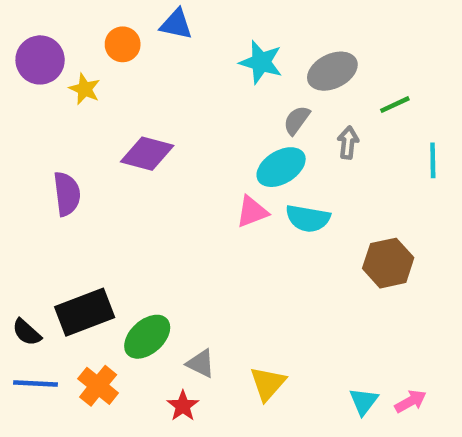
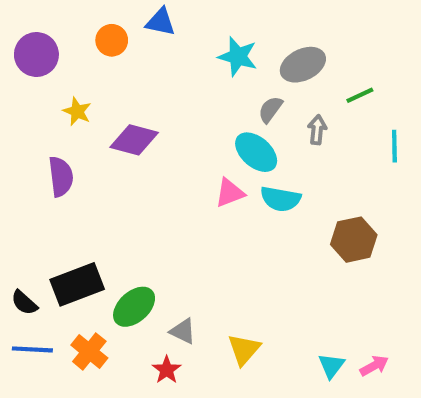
yellow star: (85, 89) -> (77, 111), moved
cyan ellipse: (281, 167) -> (256, 152), turned 72

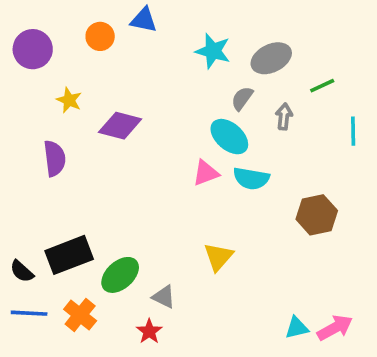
yellow triangle: (244, 349) -> (218, 257), moved
cyan triangle: (331, 366) -> (297, 328), turned 40
pink arrow: (374, 366) -> (335, 328), size x1.4

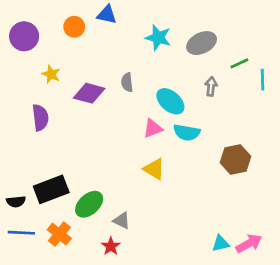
gray semicircle: (242, 98) -> (127, 82), moved, turned -42
cyan line: (353, 131) -> (262, 80), moved
yellow triangle: (218, 257) -> (154, 169), moved, turned -40
black semicircle: (22, 271) -> (16, 202), turned -48

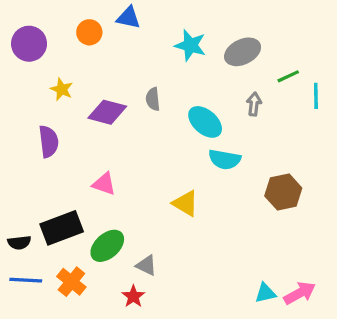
pink triangle: (153, 128) -> (104, 184), moved, turned 40

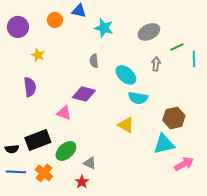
cyan star: (190, 45) -> (104, 28), moved
purple diamond: (107, 112) -> (84, 94), moved
yellow triangle: (186, 203) -> (126, 125), moved
cyan triangle: (265, 293) -> (164, 144), moved, size x1.6
pink arrow: (300, 293) -> (184, 164), moved

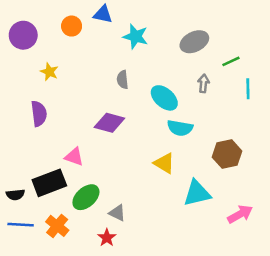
cyan line: (194, 59) -> (248, 89), moved
pink triangle: (64, 113) -> (74, 157), moved
cyan triangle: (164, 144) -> (197, 193), moved

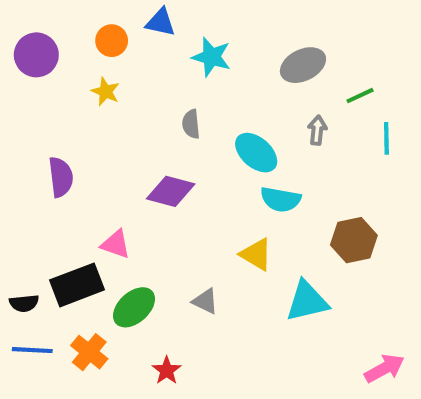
yellow star: (49, 72) -> (106, 92), moved
gray triangle: (117, 213) -> (205, 301), moved
pink arrow: (240, 214) -> (384, 368), moved

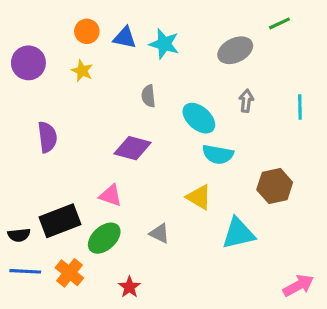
blue triangle: (160, 22) -> (125, 38), moved
purple circle: (36, 55) -> (28, 63), moved
green line: (360, 96) -> (279, 23), moved
pink triangle: (116, 244) -> (111, 195), moved

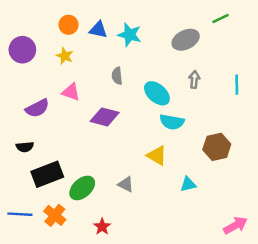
purple semicircle: (47, 137) -> (37, 108), turned 70
pink triangle: (111, 195) -> (71, 92), moved
cyan triangle: (238, 233) -> (188, 184), size x0.6
black semicircle: (19, 235) -> (25, 147), moved

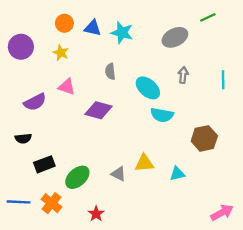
yellow triangle: (157, 156) -> (144, 163), moved, turned -36
black rectangle: (47, 174) -> (44, 164), size x0.7

